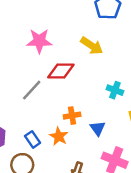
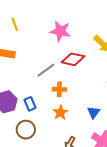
orange cross: (72, 116) -> (59, 89), moved
blue rectangle: (33, 139) -> (30, 104), moved

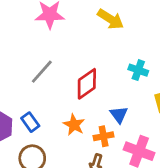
red diamond: (73, 59) -> (87, 84), moved, turned -35
orange cross: (59, 89) -> (104, 136), moved

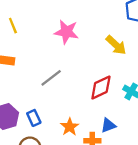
red diamond: (87, 84) -> (101, 88), moved
blue triangle: (119, 115) -> (108, 125), turned 35

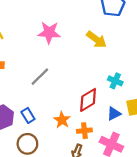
red diamond: (101, 88) -> (88, 100), moved
blue triangle: (108, 125) -> (114, 114), moved

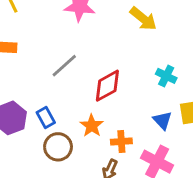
red diamond: (88, 100) -> (107, 86), moved
blue triangle: (114, 114) -> (162, 120), turned -48
brown circle: (27, 144) -> (58, 147), moved

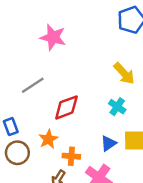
yellow arrow: (143, 19) -> (124, 73), moved
blue triangle: (162, 120) -> (108, 143), turned 30

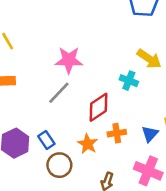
pink star: (53, 37) -> (69, 60), moved
cyan cross: (117, 107) -> (129, 81), moved
orange cross: (71, 156) -> (117, 133), moved

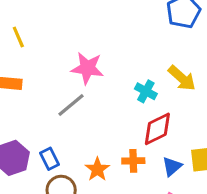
cyan cross: (129, 81) -> (146, 91), moved
red diamond: (98, 107) -> (157, 129), moved

